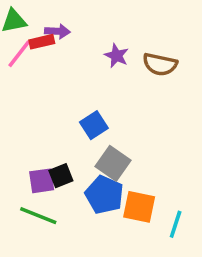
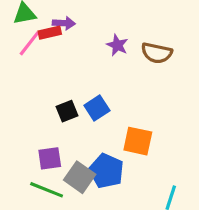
gray square: (113, 163) -> (80, 177), moved
black square: (61, 176) -> (67, 111), moved
orange square: (139, 207) -> (138, 141), moved

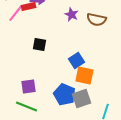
blue square: (97, 108) -> (76, 60), moved
black square: (67, 111) -> (39, 44), moved, turned 32
gray square: (80, 177) -> (81, 98), moved, turned 36

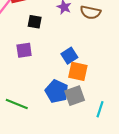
black square: (39, 44) -> (35, 22), moved
purple square: (28, 86) -> (24, 50), moved

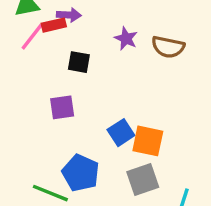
blue square: (69, 56) -> (121, 133), moved
blue pentagon: (57, 91) -> (81, 173), moved

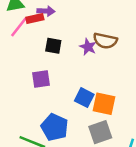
purple star: (126, 39) -> (88, 47), moved
brown semicircle: (168, 47) -> (105, 41), moved
blue square: (121, 133) -> (84, 98), turned -30

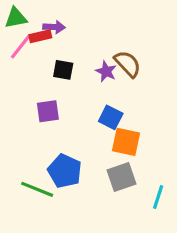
brown semicircle: (105, 41) -> (128, 64), turned -145
blue square: (84, 98) -> (111, 117), moved

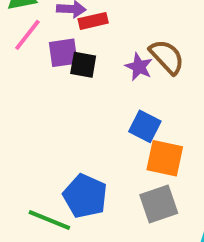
red rectangle: (40, 36) -> (93, 21), moved
purple square: (48, 111) -> (63, 53), moved

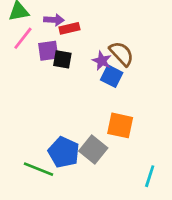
blue square: (145, 126) -> (112, 76), moved
gray square: (159, 204) -> (93, 149), moved, turned -32

